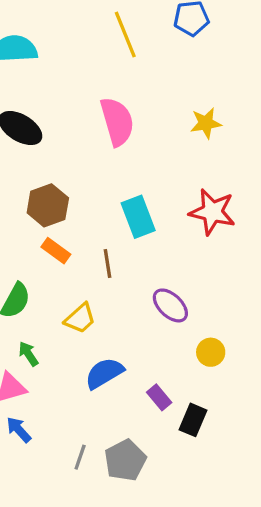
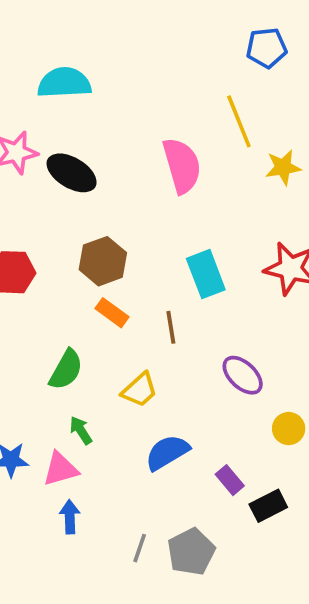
yellow line: (125, 34) -> (239, 121), moved
black rectangle: (193, 420) -> (268, 506), turned 40
blue arrow: (19, 430) -> (70, 517), turned 40

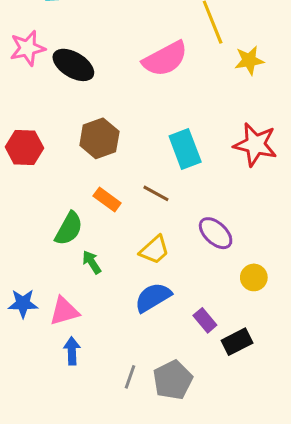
pink semicircle: (182, 166) -> (165, 59), turned 78
orange rectangle: (112, 313) -> (107, 200), moved
brown line: (171, 327) -> (156, 193), turned -52
yellow trapezoid: (140, 390) -> (154, 250), moved
green arrow: (81, 430) -> (92, 262), moved

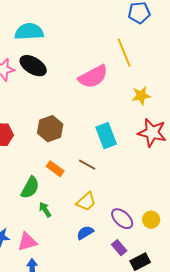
yellow star: (249, 60) -> (141, 96), moved
black ellipse: (73, 65) -> (33, 66), moved
purple ellipse: (216, 233) -> (122, 219), moved
blue semicircle: (153, 297) -> (85, 233), size x0.7

